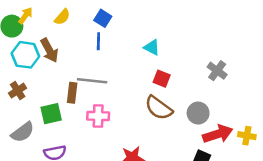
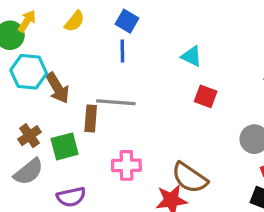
brown arrow: (49, 50) -> (58, 88), moved
brown cross: (18, 91) -> (29, 136), moved
brown semicircle: (159, 108) -> (190, 178), moved
pink cross: (98, 116) -> (126, 165), moved

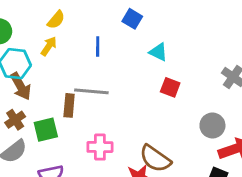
yellow arrow: (27, 21) -> (49, 46), moved
blue square: (127, 21) -> (132, 19), moved
brown arrow: (58, 88) -> (21, 86), moved

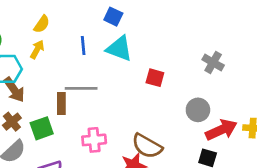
cyan triangle: (158, 52) -> (119, 49), moved, size x1.5

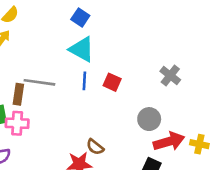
blue line: (83, 46) -> (84, 81), moved
pink cross: (94, 140) -> (17, 123), moved
brown semicircle: (147, 146) -> (95, 147), size x0.6

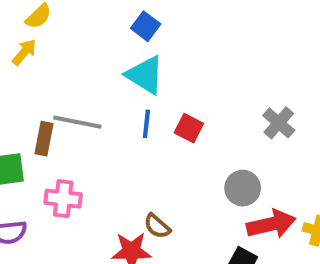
pink cross: (17, 123) -> (63, 199), moved

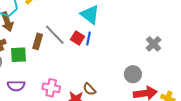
gray line: (77, 122) -> (55, 35), turned 30
red square: (189, 128) -> (78, 38), moved
pink cross: (63, 199) -> (51, 88), moved

